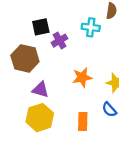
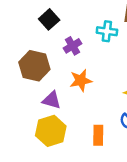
black square: (41, 27) -> (49, 19), moved, turned -30
orange star: (82, 77) -> (81, 80), moved

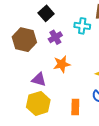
black square: (49, 19) -> (46, 13), moved
brown hexagon: (34, 66) -> (24, 40), moved

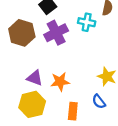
purple cross: (55, 37) -> (56, 33), size x1.5
orange star: (62, 64) -> (60, 82), moved

